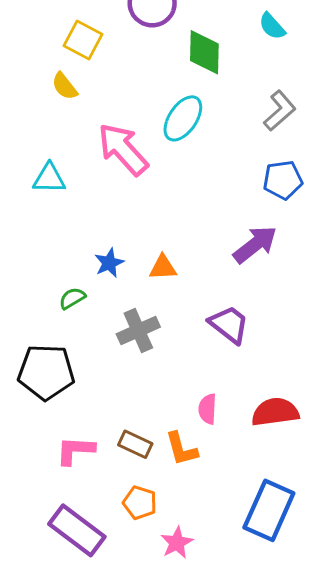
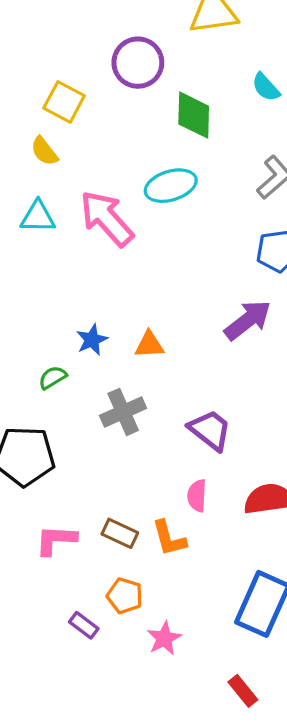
cyan ellipse: (183, 118) -> (171, 186), turned 39
cyan triangle: (49, 178) -> (38, 217), moved
purple trapezoid: (229, 324) -> (210, 430), moved
purple rectangle: (77, 530) -> (84, 625), moved, size x0.5

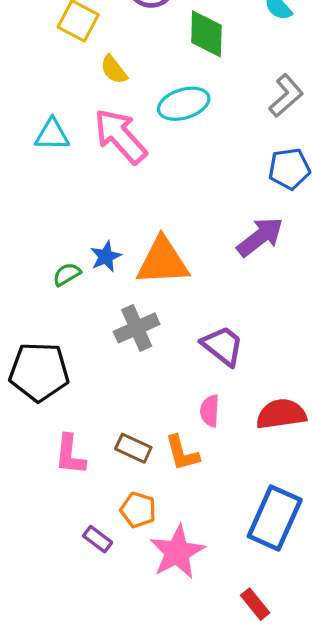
yellow semicircle: (44, 151) -> (114, 70), moved
orange triangle: (149, 345) -> (163, 261), size x1.8
green semicircle: (53, 378) -> (67, 274), moved
pink L-shape: (56, 540) -> (70, 455), turned -87
pink star: (164, 638) -> (177, 552), size x1.6

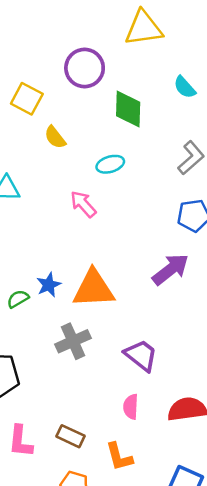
cyan ellipse: (184, 104) -> (110, 164), size x0.7
pink arrow: (120, 136) -> (83, 204), moved, size x0.6
orange L-shape: (182, 453) -> (119, 457), moved

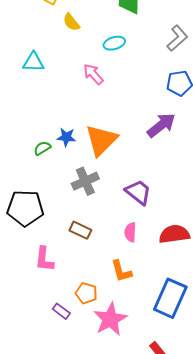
blue star: (49, 285) -> (66, 137), turned 30
orange triangle: (94, 289) -> (101, 140), turned -42
brown rectangle: (70, 436) -> (80, 230), moved

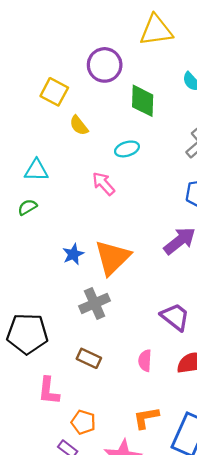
blue star: (66, 137) -> (73, 254), turned -30
green semicircle: (42, 148) -> (27, 207), moved
purple trapezoid: (138, 192) -> (175, 317), moved
orange L-shape: (121, 271) -> (146, 418), moved, turned 95
orange pentagon: (86, 293) -> (83, 422), moved

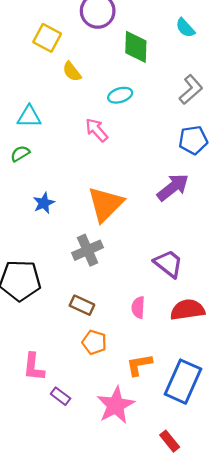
blue star: (73, 254) -> (44, 203), moved
pink L-shape: (49, 391) -> (34, 367), moved
orange pentagon: (83, 422) -> (94, 342), moved

